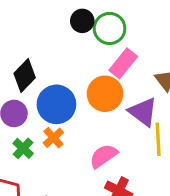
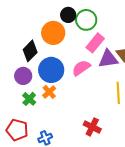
orange circle: (105, 94) -> (53, 33), moved
purple triangle: (143, 112) -> (108, 59), moved, turned -45
pink semicircle: (103, 156) -> (81, 68), moved

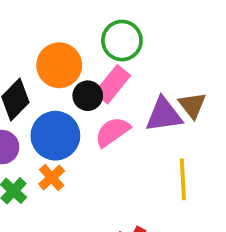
black circle: (68, 15) -> (88, 96), moved
pink rectangle: (95, 43) -> (112, 84), moved

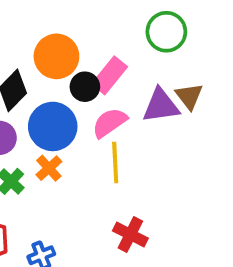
green circle: (122, 41) -> (166, 32), moved
yellow line: (183, 179) -> (115, 162), moved

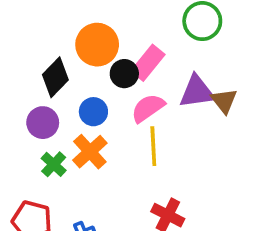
brown triangle: (189, 96) -> (224, 101), moved
blue circle: (53, 126) -> (93, 112), size x0.6
orange cross: (49, 168) -> (90, 152), size x1.4

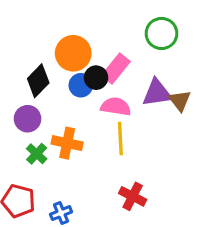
pink semicircle: (148, 108) -> (116, 107), turned 44
blue circle: (93, 112) -> (81, 85), moved
orange cross: (90, 152) -> (67, 143), turned -36

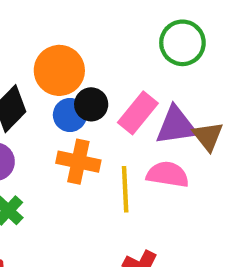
pink rectangle: (116, 68) -> (138, 113), moved
pink semicircle: (116, 107) -> (168, 174), moved
orange cross: (67, 143) -> (78, 162), moved

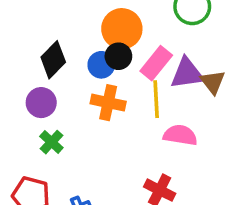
orange circle: (59, 70) -> (122, 29), moved
pink semicircle: (168, 174) -> (180, 135), moved
yellow line: (125, 189) -> (156, 99), moved

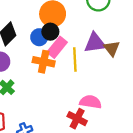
pink rectangle: (156, 63) -> (57, 47), moved
pink semicircle: (180, 135) -> (90, 102), moved

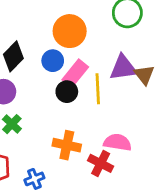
black circle: (50, 32) -> (67, 92), moved
orange cross: (44, 62) -> (67, 145), moved

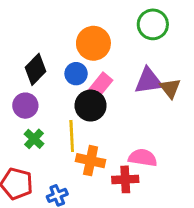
yellow line: (98, 89) -> (72, 136), moved
black circle: (67, 92) -> (91, 106), size x1.4
red cross: (101, 163) -> (125, 179), turned -30

